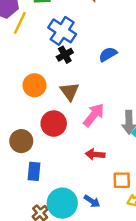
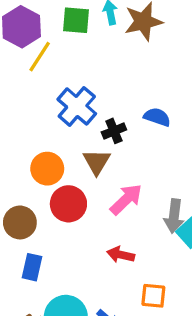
blue cross: (62, 31) -> (77, 106), moved
blue semicircle: (108, 54) -> (157, 117), turned 42
black cross: (65, 55) -> (114, 131), moved
orange circle: (35, 85) -> (47, 169), moved

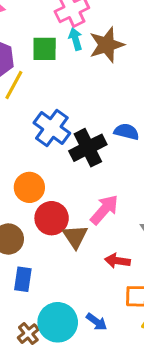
black cross: (114, 131) -> (88, 148), size x1.6
brown triangle: (97, 162) -> (75, 237), moved
red arrow: (121, 255) -> (117, 261), moved

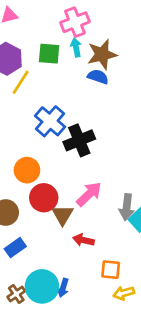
blue semicircle: (127, 132) -> (98, 77), moved
red arrow: (117, 261) -> (83, 240), moved
blue rectangle: (23, 279) -> (15, 248), turned 42
blue arrow: (97, 322) -> (63, 288), moved, turned 66

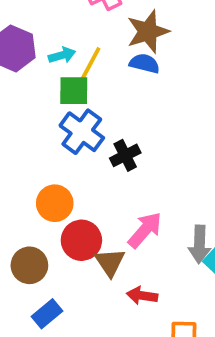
cyan arrow: (76, 47) -> (62, 55), moved, turned 90
green square: (49, 54) -> (74, 91), moved
yellow line: (21, 82) -> (90, 64), moved
black cross: (79, 140) -> (125, 155), size x0.7

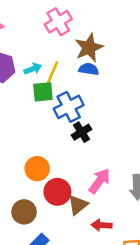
blue cross: (82, 132) -> (69, 107), moved, turned 32
brown triangle: (110, 262) -> (78, 205), turned 30

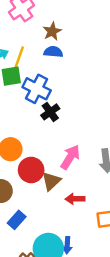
brown star: (89, 48) -> (52, 31), size x0.7
blue cross: (69, 107) -> (37, 89), turned -32

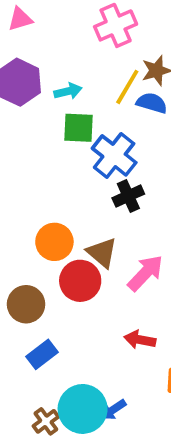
yellow line: (19, 58) -> (127, 87), moved
brown triangle: (51, 181) -> (102, 253), moved, turned -48
blue arrow: (67, 245) -> (113, 410), turned 42

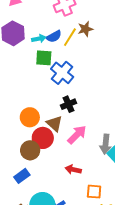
blue semicircle: (152, 103) -> (54, 36), moved, turned 133
black cross: (128, 196) -> (68, 104), moved
brown circle: (26, 304) -> (30, 150), moved

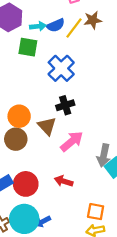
green square: (44, 58) -> (28, 47), moved
red circle: (43, 138) -> (26, 184), moved
brown circle: (30, 150) -> (16, 139), moved
orange square: (94, 192) -> (96, 212), moved

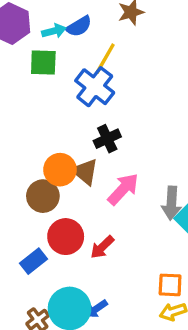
yellow line: (74, 28) -> (105, 58), moved
orange circle: (19, 116) -> (60, 170), moved
red arrow: (64, 181) -> (102, 247), moved, turned -54
red circle: (26, 184) -> (66, 237), moved

